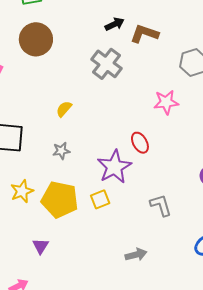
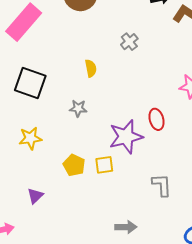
gray cross: (107, 64) -> (129, 42), moved, size x0.6
yellow semicircle: (64, 109) -> (91, 68), turned 114
yellow pentagon: (60, 200) -> (74, 165), moved, size x0.6

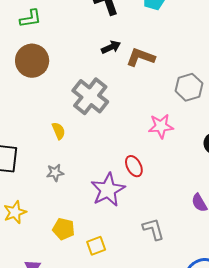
gray cross: (129, 42) -> (90, 96), size x2.0
yellow square: (104, 165) -> (96, 246), moved

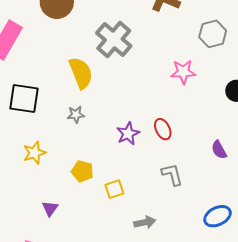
yellow semicircle: (59, 131) -> (81, 73), size x1.8
red ellipse: (134, 166) -> (163, 129), moved
purple star: (108, 190) -> (128, 134), size x0.7

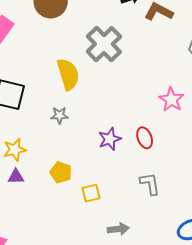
pink star: (183, 72) -> (171, 100), moved, turned 30
purple triangle: (50, 209) -> (16, 177), moved, turned 48

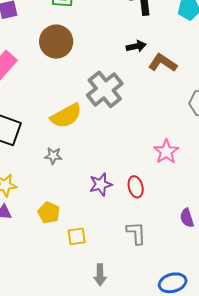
yellow semicircle: (68, 74) -> (66, 116), turned 72
gray arrow: (118, 229) -> (100, 275), turned 90

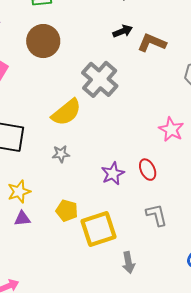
yellow square: (77, 236) -> (98, 229), size x1.8

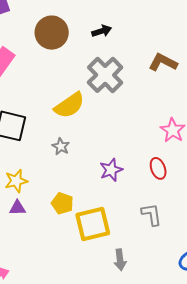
black arrow: (123, 31) -> (102, 31), moved
brown L-shape: (152, 43) -> (163, 62), moved
gray star: (61, 154) -> (61, 146), turned 30
red ellipse: (148, 170) -> (158, 168), moved

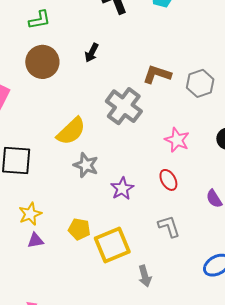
black arrow: (102, 31) -> (92, 53), turned 144
gray cross: (105, 75) -> (124, 106), moved
gray star: (61, 146) -> (86, 165), moved, size x1.4

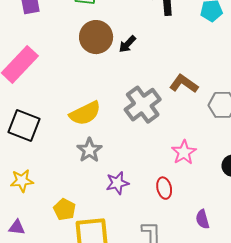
brown circle: (42, 62) -> (96, 37), moved
purple triangle: (36, 240) -> (17, 227), moved

